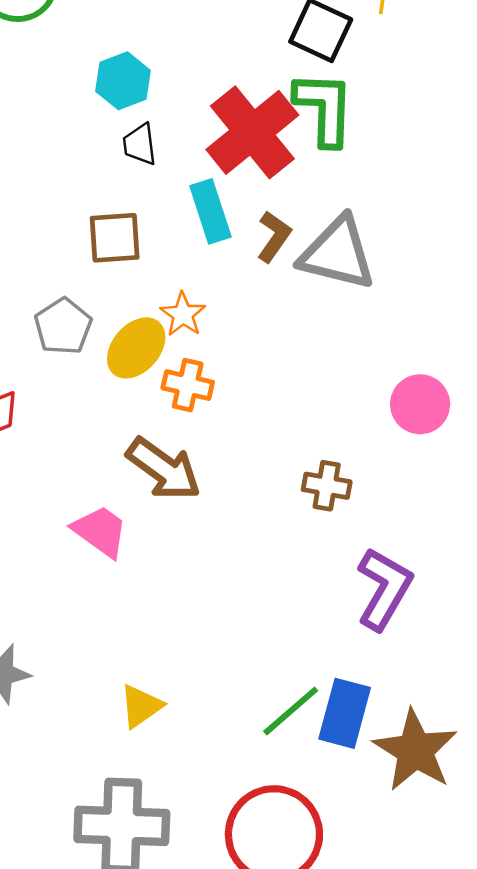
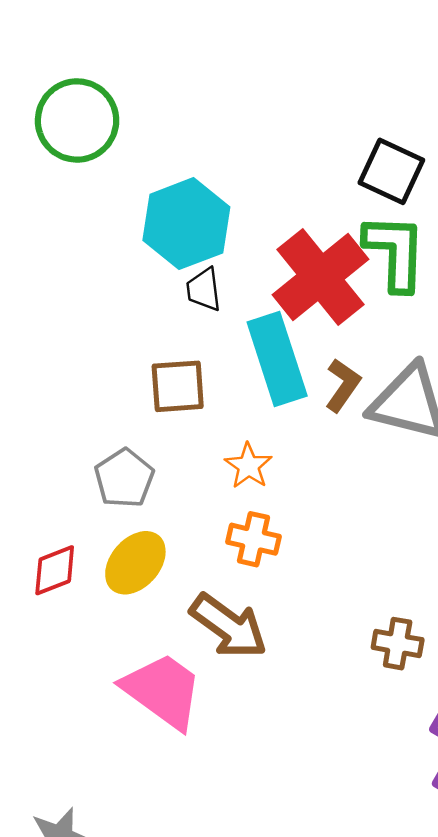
cyan hexagon: (123, 81) -> (186, 224), size x1.5
cyan rectangle: (210, 211) -> (277, 359), size x1.4
yellow ellipse: (136, 348) -> (135, 563), moved
pink trapezoid: (100, 531) -> (163, 691), size x1.4

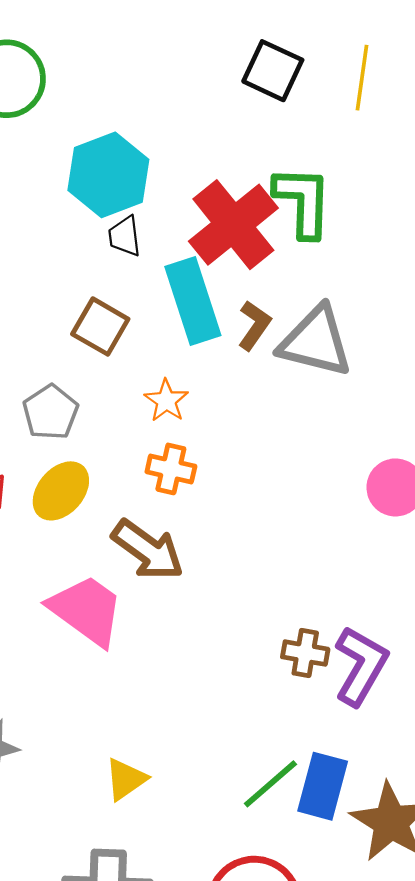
black square: (391, 171) -> (273, 71), moved
brown square: (178, 386) -> (100, 327), turned 34
brown cross: (398, 644) -> (305, 653), moved

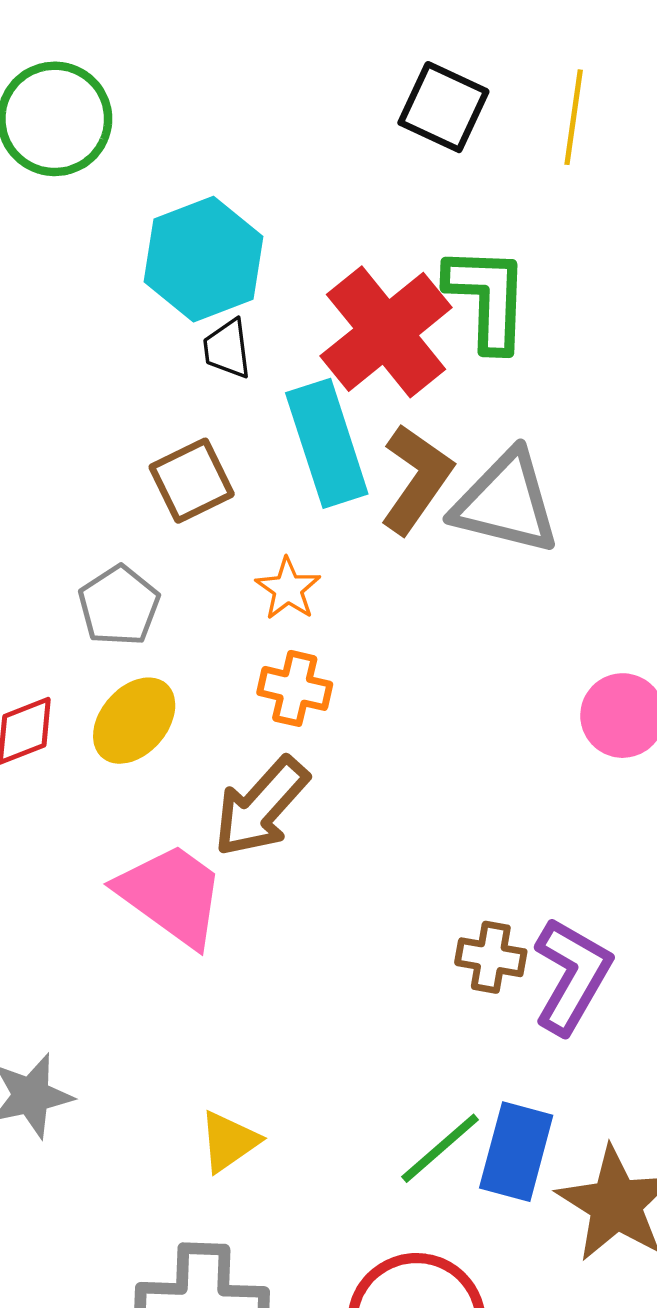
brown L-shape: (254, 325) -> (416, 479), size x1.5
brown square: (100, 327) -> (192, 481), turned 34
brown arrow: (148, 550) -> (261, 807), turned 96

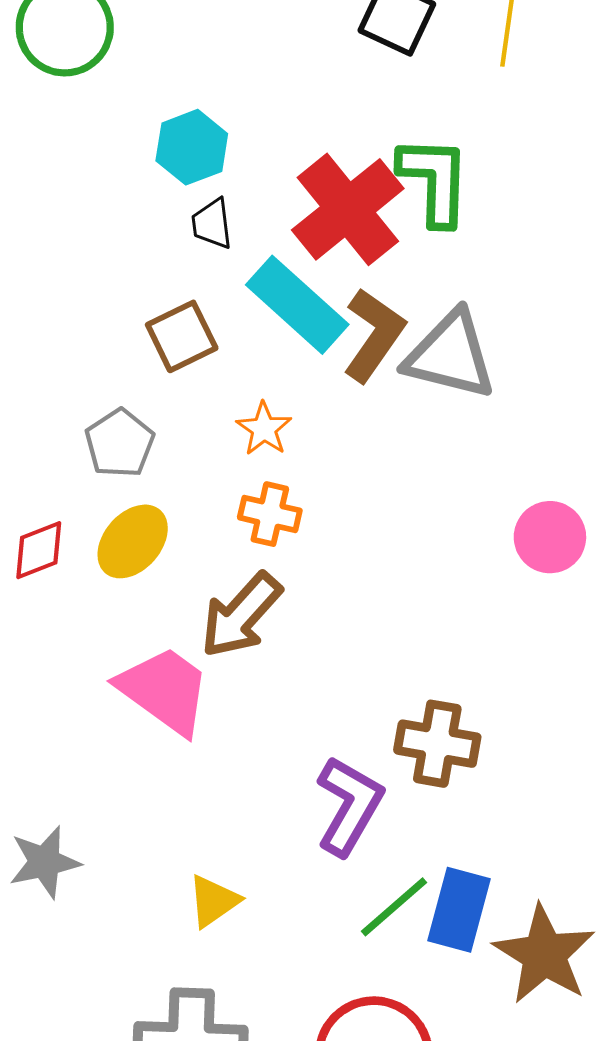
cyan hexagon: (203, 259) -> (192, 147), size x0.7
cyan rectangle: (327, 443) -> (297, 305), turned -30
brown cross: (491, 957) -> (437, 744), size x1.4
purple L-shape: (572, 976) -> (349, 806), moved

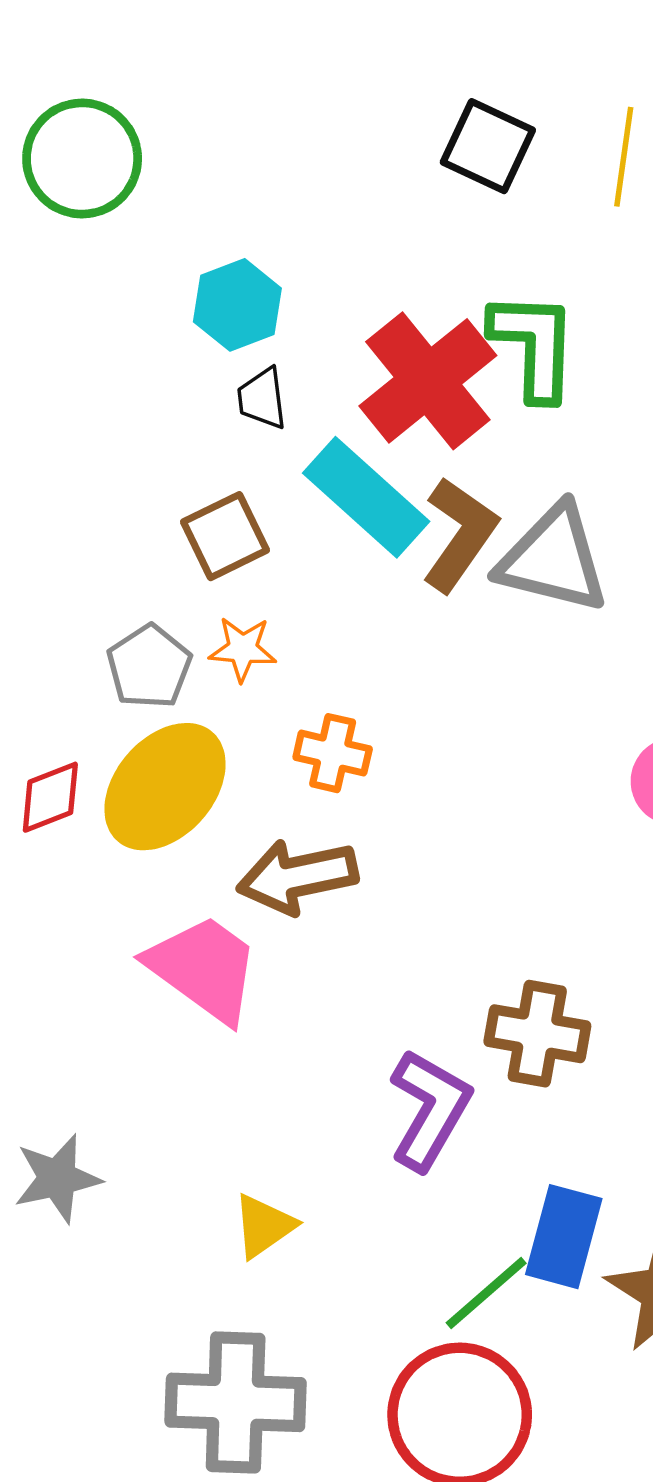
orange star: (264, 429) -> (243, 649), moved, turned -30
yellow ellipse: (133, 541) -> (165, 787), size x1.4
brown arrow: (241, 615) -> (297, 877), turned 36
green line: (394, 907) -> (486, 1293), moved

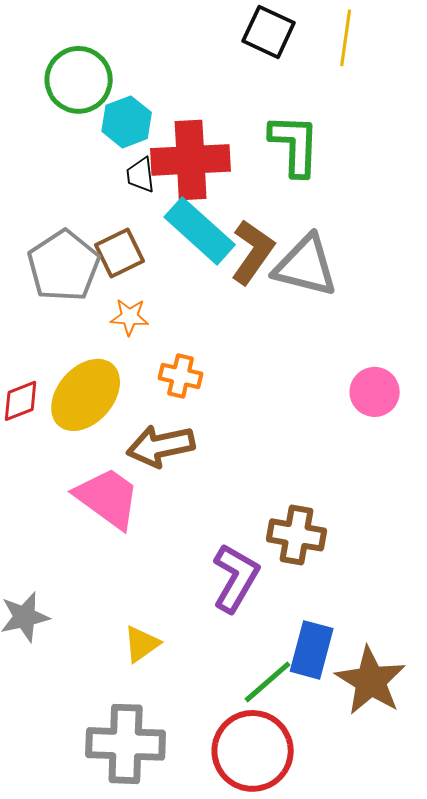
green circle: (82, 159) -> (79, 80), moved
red cross: (428, 381) -> (191, 160), moved, turned 36
gray pentagon: (149, 667) -> (64, 266), moved, size x1.5

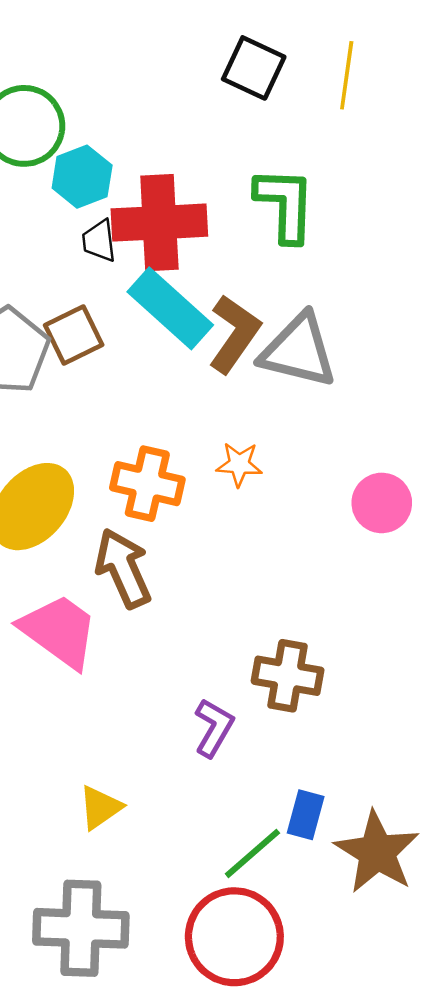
orange star: (130, 317) -> (239, 464), moved
orange cross: (181, 376) -> (147, 484), size x1.4
brown arrow: (161, 446) -> (123, 568), turned 78
purple L-shape: (236, 578) -> (214, 728), size x0.7
blue rectangle: (312, 650) -> (306, 815), size x0.7

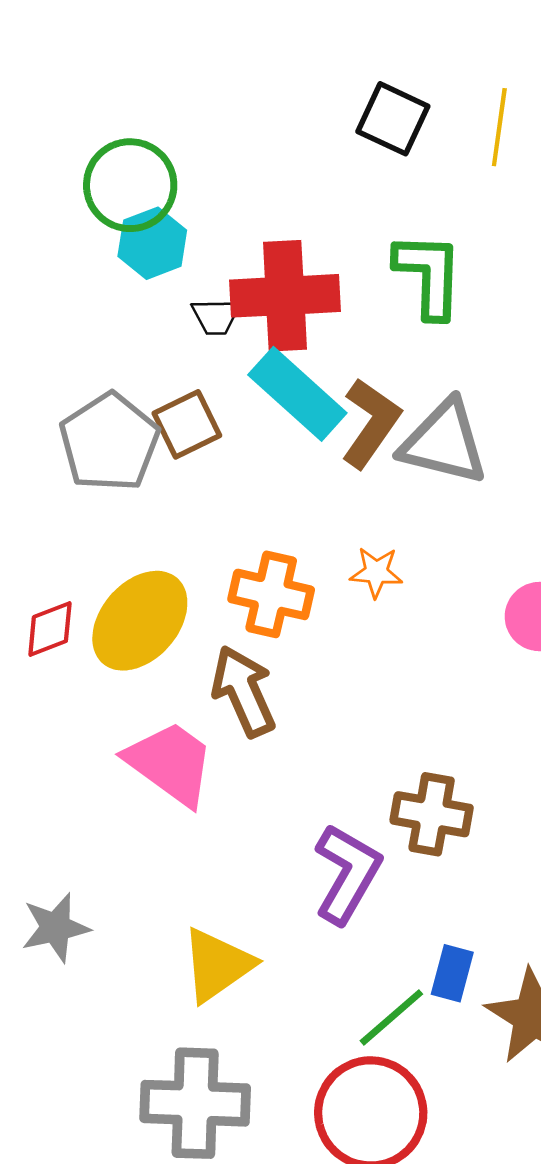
cyan hexagon: (82, 177) -> (152, 243), moved
black trapezoid: (99, 241) -> (216, 317), turned -84
purple L-shape: (214, 728) -> (347, 874), size x1.5
yellow triangle: (100, 807) -> (217, 965), size x1.5

